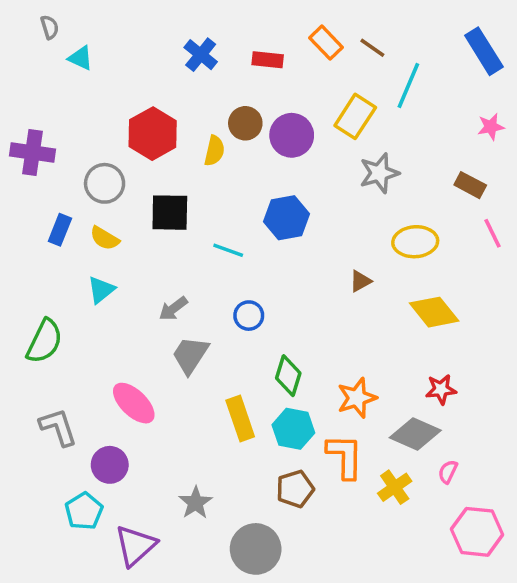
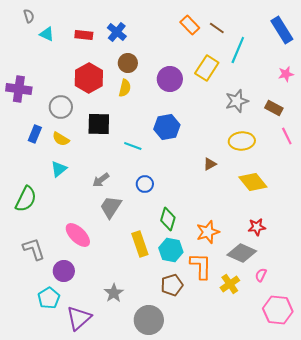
red rectangle: (268, 60) -> (84, 35), moved
brown circle: (245, 123) -> (128, 63), moved
gray star: (379, 173) -> (237, 101), moved

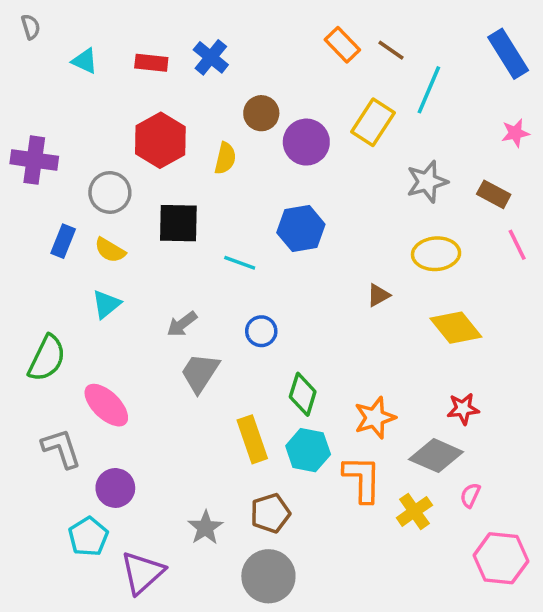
gray semicircle: (29, 16) -> (31, 27), moved
brown circle: (128, 63) -> (261, 113), moved
pink ellipse: (78, 235) -> (106, 405), moved
brown pentagon: (172, 285) -> (270, 513), moved

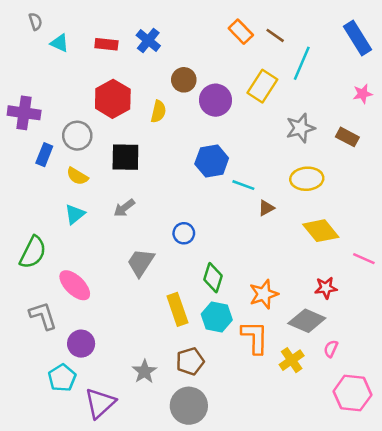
gray semicircle: (31, 27) -> (35, 21), moved
blue rectangle: (63, 241) -> (44, 155), moved
pink line: (517, 245) -> (364, 259), moved, turned -40
cyan line: (240, 263) -> (243, 185), moved
gray arrow: (182, 324) -> (124, 208), moved

